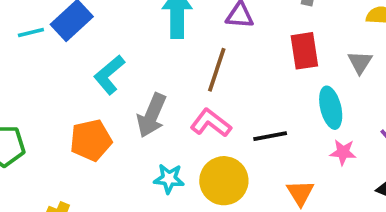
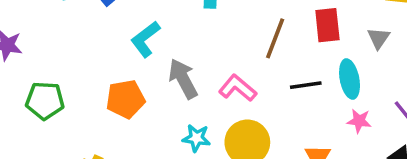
brown line: (217, 70) -> (275, 38), moved
gray arrow: (152, 115) -> (183, 79), turned 126
black line: (270, 136) -> (306, 85), moved

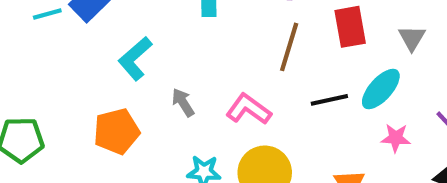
gray arrow: (183, 79) -> (183, 102), size x0.6
cyan ellipse: (350, 79) -> (381, 89), turned 57

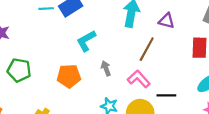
brown line: (289, 47) -> (147, 49), moved
black line: (329, 100) -> (166, 95), moved

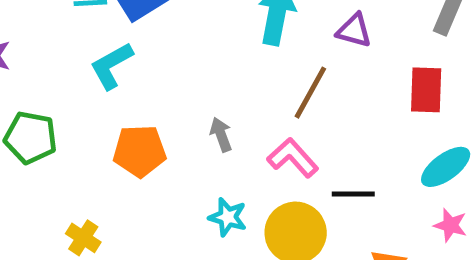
cyan L-shape: (86, 41) -> (112, 66), moved

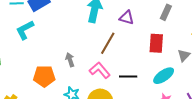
orange pentagon: (140, 151) -> (44, 76), moved
black line: (353, 194) -> (128, 76), moved

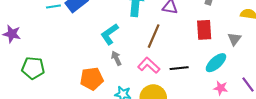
cyan L-shape: (25, 30) -> (110, 34), moved

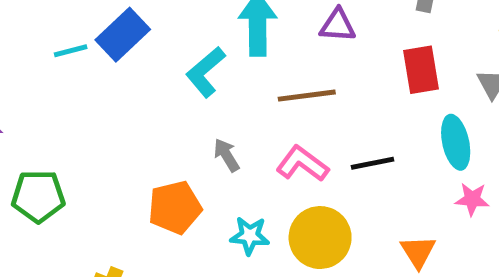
cyan L-shape: (110, 34) -> (206, 72), moved
brown line: (154, 36) -> (307, 96), turned 65
cyan ellipse: (216, 63) -> (456, 142), turned -55

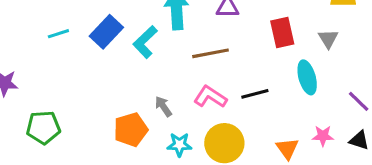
blue rectangle: (123, 35) -> (106, 32), moved
gray arrow: (226, 155) -> (163, 106), moved
pink star: (472, 199) -> (323, 136), moved

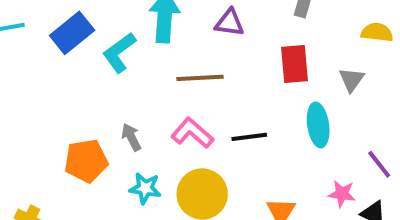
pink star: (323, 136) -> (342, 194), moved

